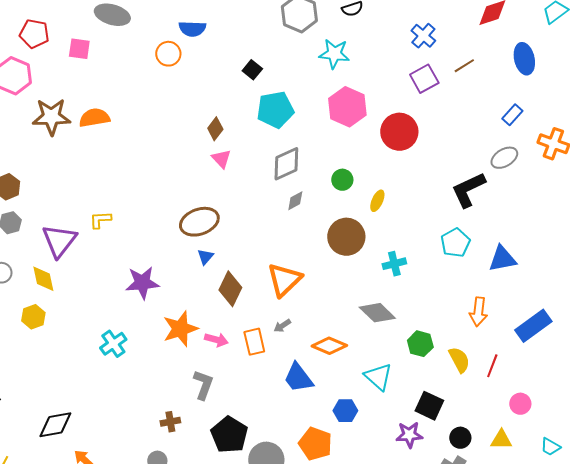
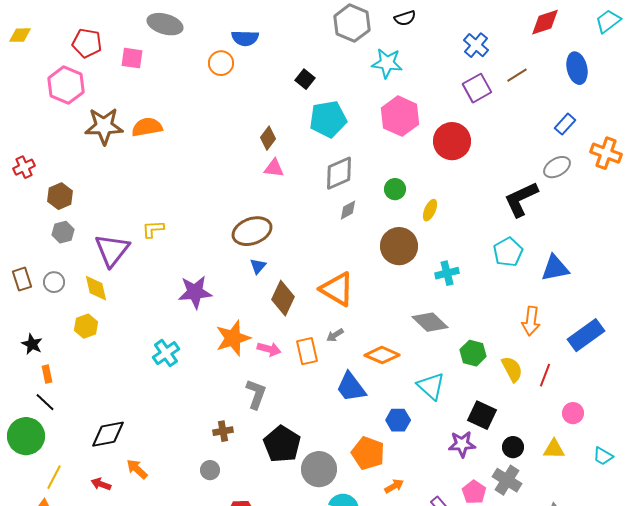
pink triangle: (221, 159) -> (274, 168), turned -40
orange triangle: (284, 280) -> (337, 289), turned -45

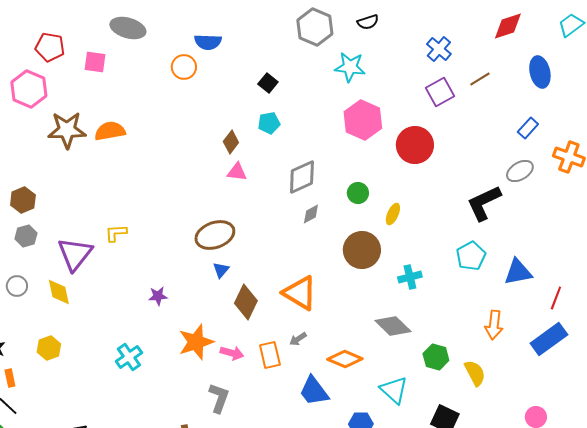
cyan pentagon: (328, 119) -> (269, 123), moved, size x0.6
purple star: (195, 292) -> (158, 296), size x0.6
yellow hexagon: (86, 326) -> (49, 348), moved
red line: (545, 375) -> (556, 298), moved

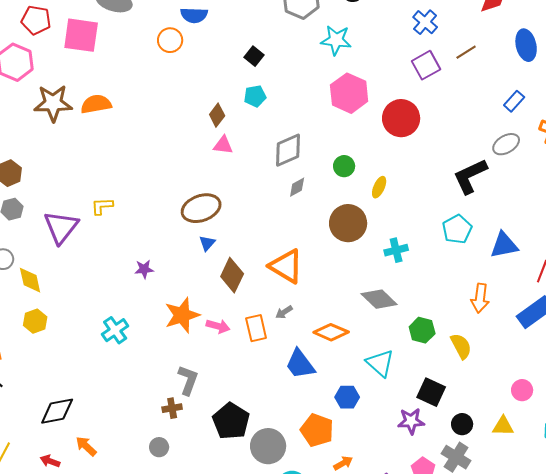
pink square: (95, 62) -> (81, 35), size x1.6
yellow diamond: (59, 292) -> (30, 280), moved
gray L-shape: (219, 398) -> (188, 380), moved

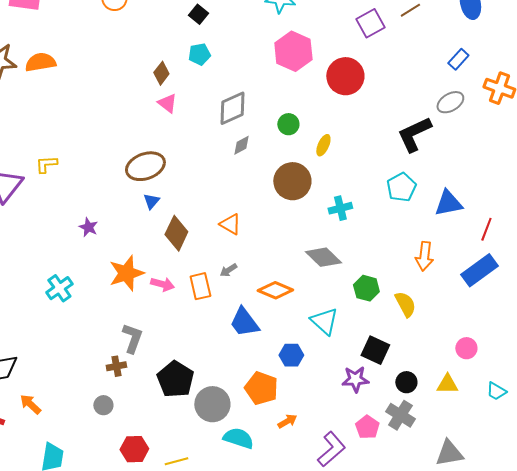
pink triangle: (223, 145) -> (167, 103), turned 30
orange triangle: (286, 266) -> (230, 224), size x0.6
purple star: (144, 269) -> (88, 227), turned 30

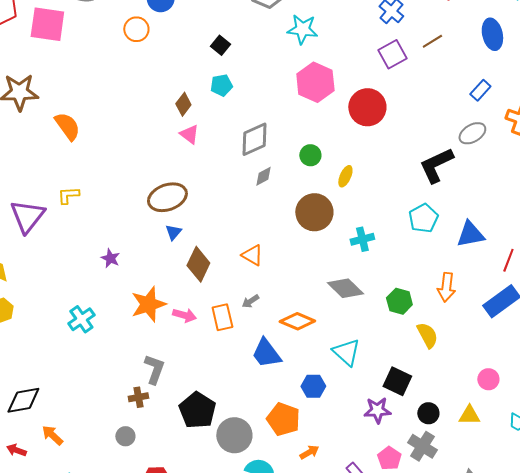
orange semicircle: (40, 62) -> (67, 126), moved, turned 64
green hexagon: (366, 288) -> (399, 301), moved

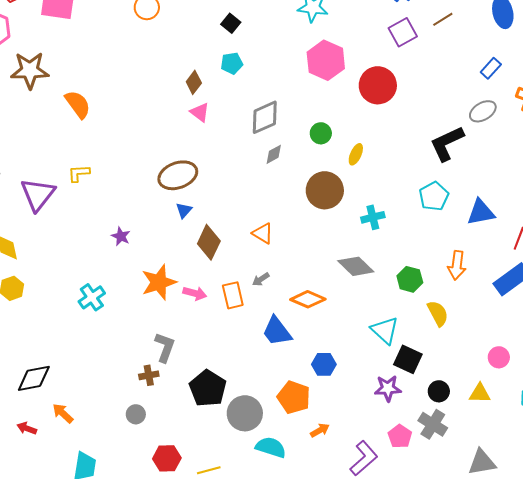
cyan triangle: (346, 352) -> (385, 330), moved

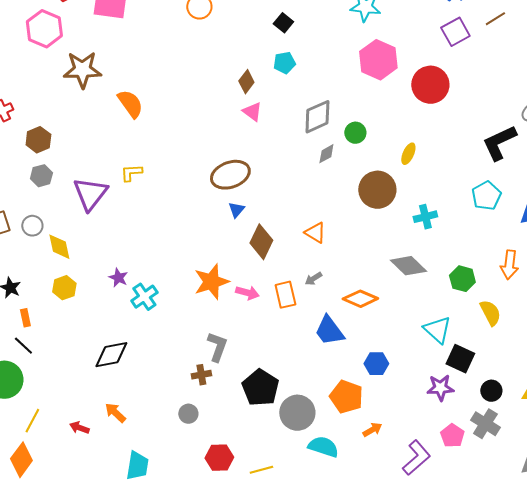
green circle: (321, 133) -> (355, 133), moved
purple star: (121, 236) -> (118, 278), moved
black diamond: (34, 378) -> (111, 355), moved

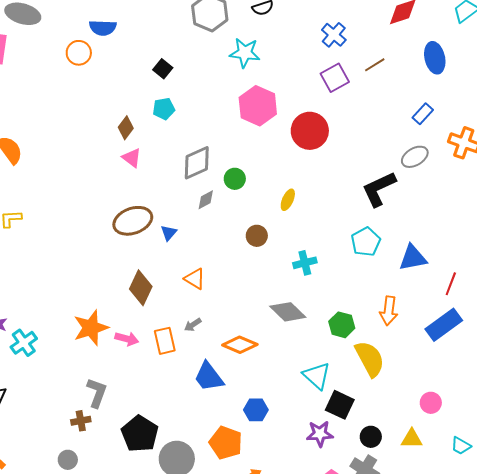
brown ellipse: (230, 175) -> (133, 221), moved
brown circle: (377, 190) -> (257, 236), size x0.6
blue triangle: (236, 210) -> (169, 233), moved
yellow semicircle: (490, 313) -> (370, 359), size x1.4

